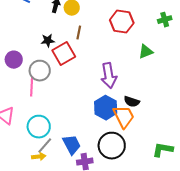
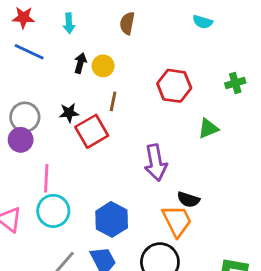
gray circle: (40, 71) -> (25, 117), moved
blue hexagon: (106, 108) -> (112, 219), moved
cyan circle: (39, 127) -> (53, 211), moved

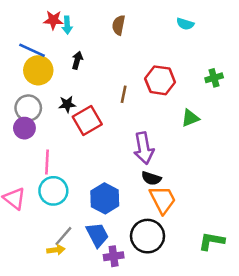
red star: (23, 18) -> (53, 20), moved
yellow circle: (103, 66) -> (38, 70), moved, size x1.5
brown line: (113, 101) -> (124, 94), moved
black semicircle: (188, 200) -> (151, 178), moved

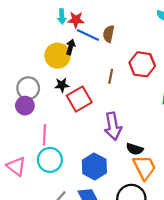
red star: (53, 20) -> (76, 20), moved
brown semicircle: (119, 25) -> (109, 34), moved
blue line: (32, 50) -> (88, 35), moved
yellow circle: (38, 70) -> (57, 56), moved
purple arrow: (144, 148) -> (113, 126), moved

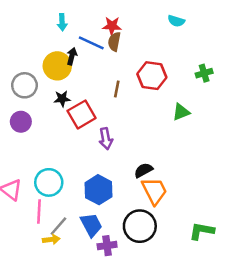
red star: (76, 20) -> (112, 26), moved
gray circle: (28, 88) -> (24, 85), moved
purple arrow: (113, 126) -> (106, 139), moved, size x0.7
pink line: (44, 135) -> (39, 212), moved
black semicircle: (135, 149) -> (143, 170), turned 133

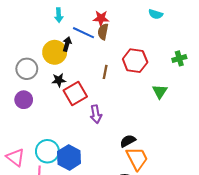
green triangle: (181, 112) -> (160, 91), turned -35
blue hexagon: (99, 190) -> (69, 157), moved

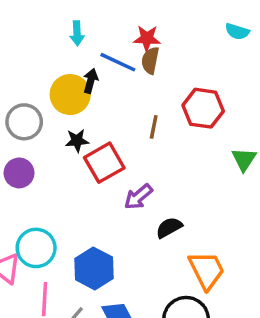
purple arrow: (96, 114) -> (138, 197), turned 60
black semicircle: (128, 141) -> (169, 228), moved
cyan circle: (47, 151) -> (36, 248), moved

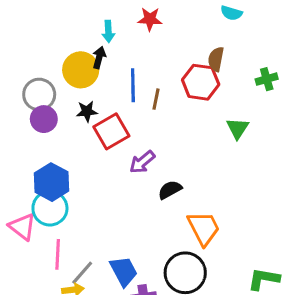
cyan arrow: (77, 33) -> (108, 31), moved
brown semicircle: (150, 60) -> (216, 59), moved
blue line: (118, 62) -> (133, 85), moved, turned 64
purple circle: (19, 173) -> (44, 119), moved
blue hexagon: (94, 268) -> (51, 182), moved

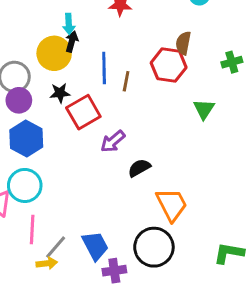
cyan arrow: (108, 31) -> (69, 24), moved
blue hexagon: (51, 182) -> (26, 138), moved

